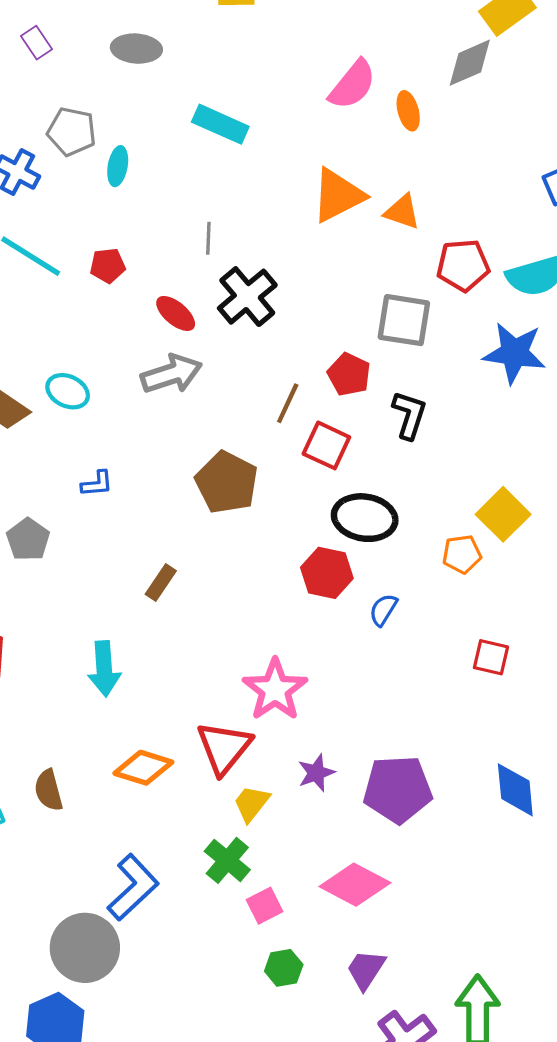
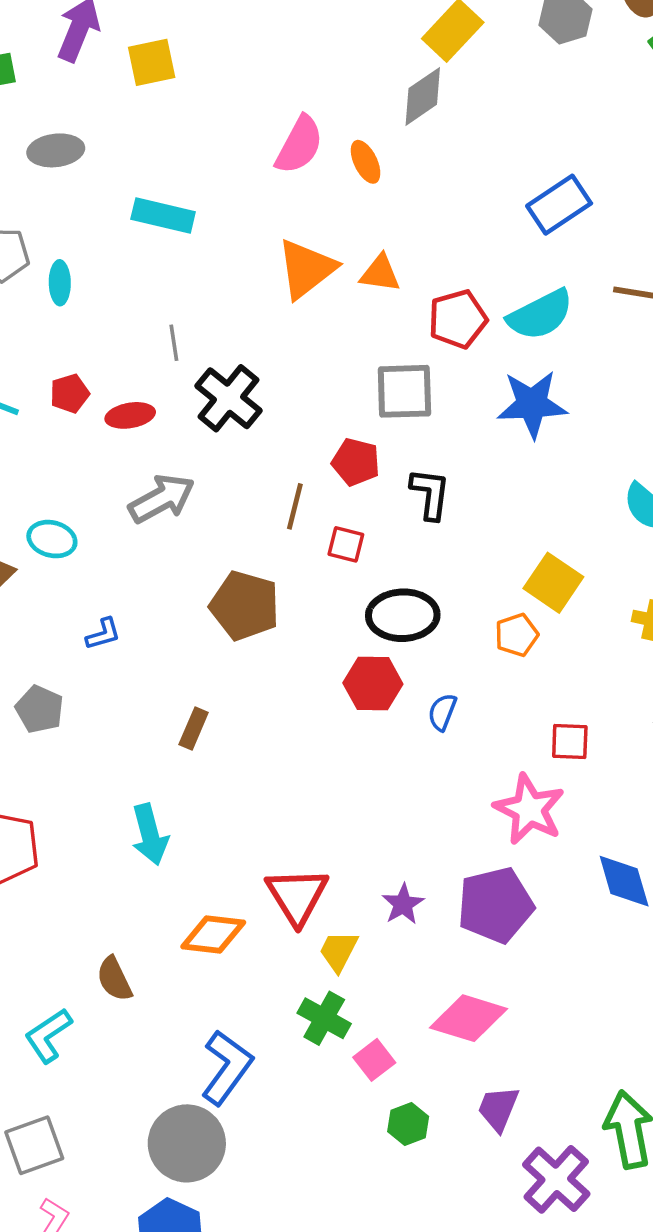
red ellipse: (176, 313) -> (130, 415), moved, turned -39
red square: (326, 445) -> (346, 544), size x0.7
pink star: (275, 690) -> (529, 809), moved

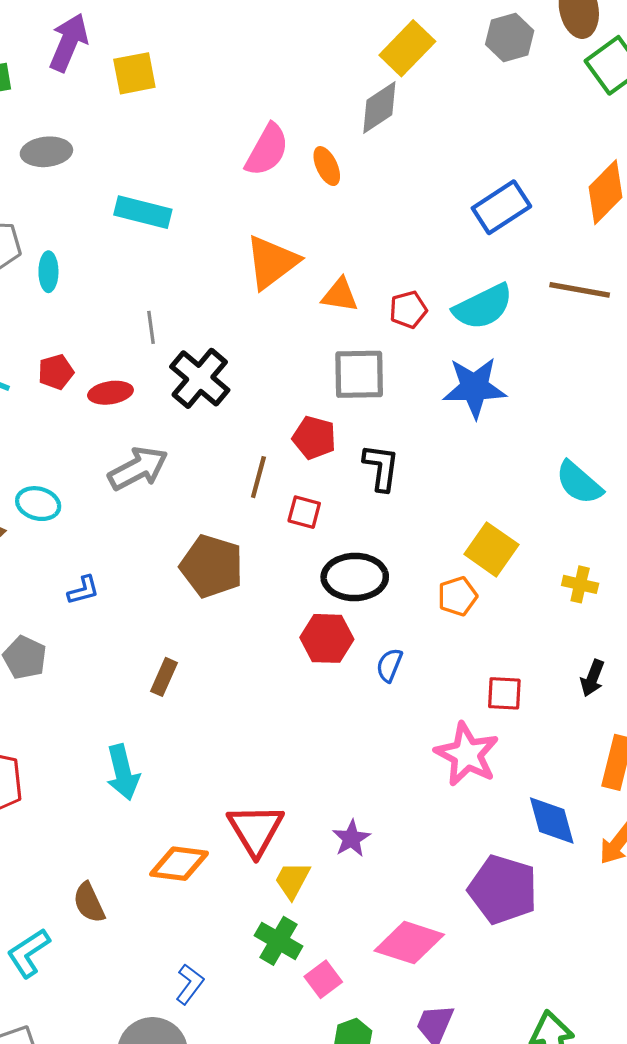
orange triangle: (380, 273) -> (340, 295), moved
red pentagon: (458, 319) -> (408, 310), size x0.7
purple pentagon: (495, 905) -> (503, 889), moved, turned 30
blue L-shape: (227, 1067) -> (190, 984), size x0.6

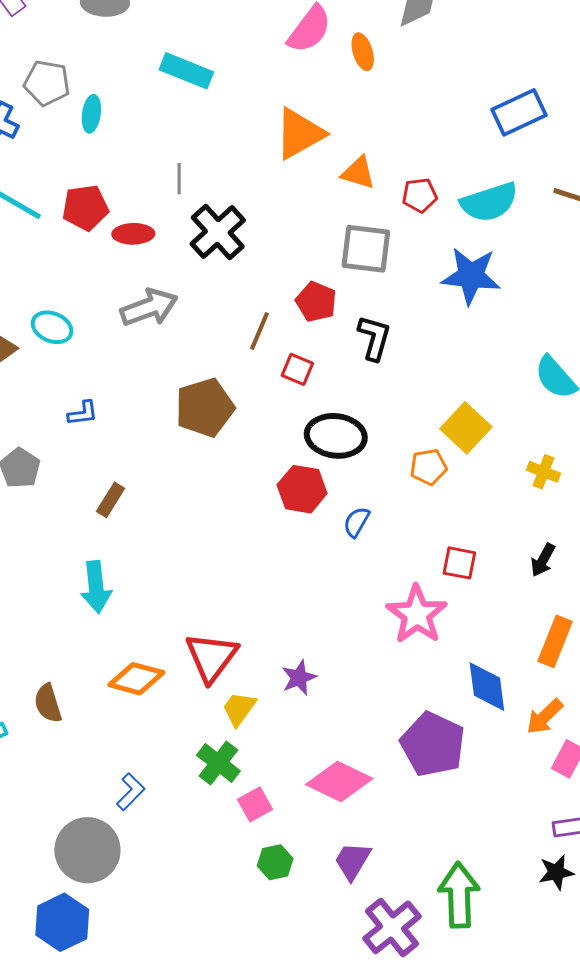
red pentagon: (56, 372) -> (85, 208), size x1.4
brown pentagon: (212, 566) -> (205, 408), turned 30
brown rectangle: (164, 677) -> (110, 500), moved

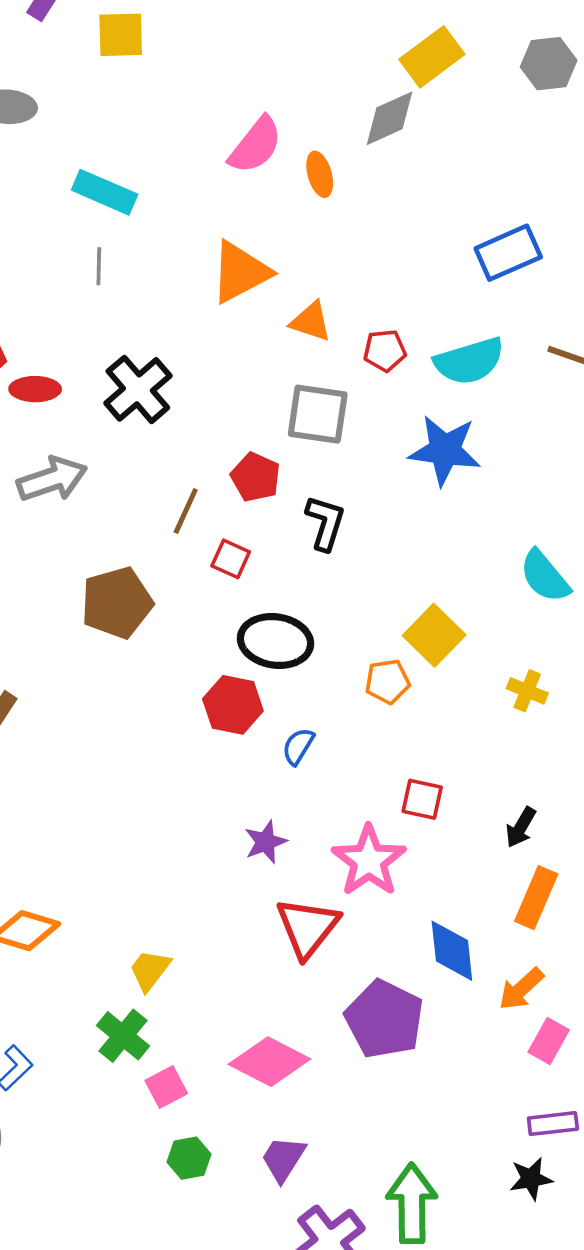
gray line: (179, 179) -> (99, 266), moved
black arrow: (543, 560) -> (521, 827), moved
red triangle: (211, 657) -> (308, 927), moved
purple star: (299, 678) -> (266, 842), moved

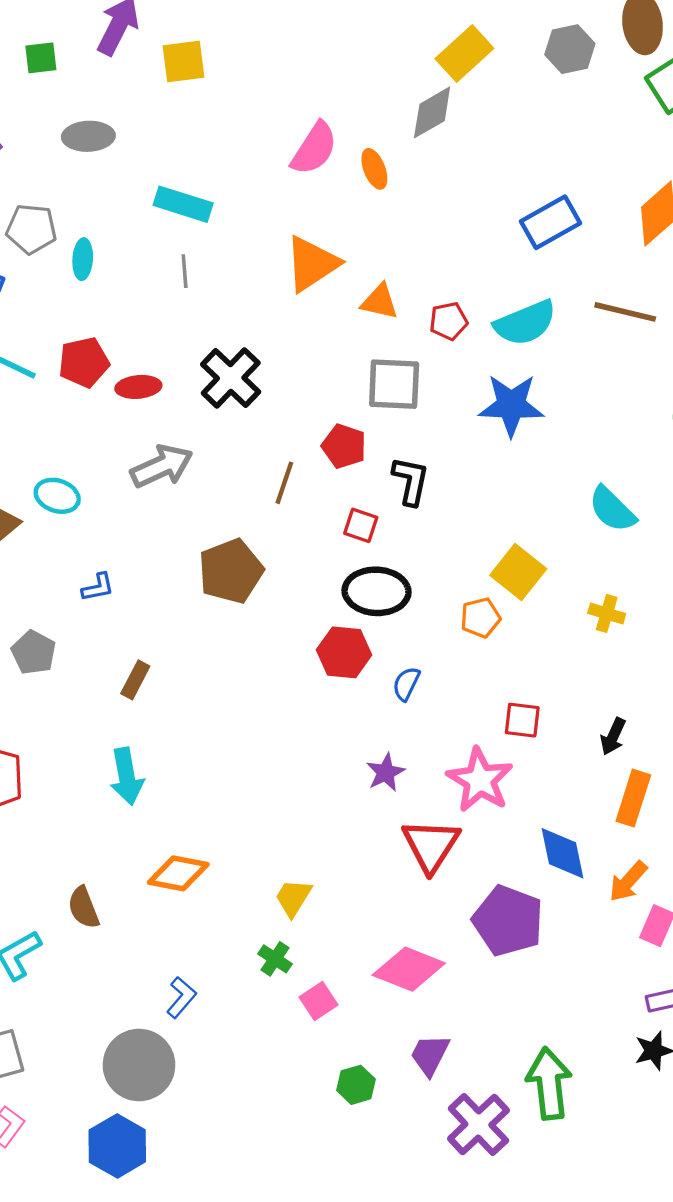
red square: (231, 559) -> (361, 525), moved
green cross: (123, 1036) -> (275, 959), size x0.7
green hexagon: (189, 1158) -> (356, 1085), moved

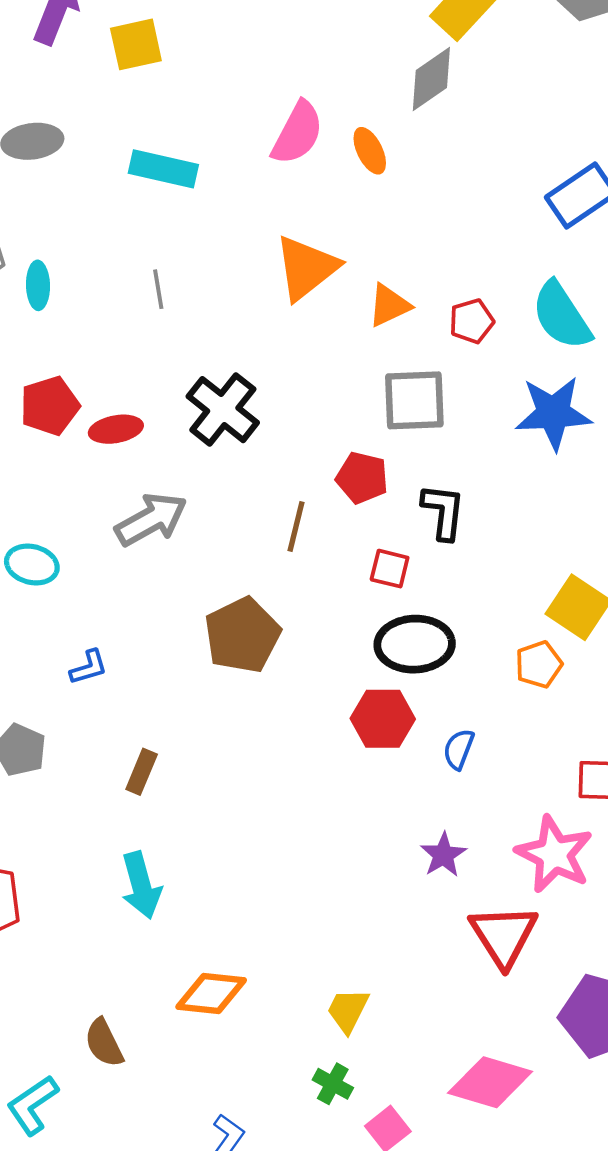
cyan rectangle: (183, 204) -> (163, 169), moved
orange triangle: (380, 302) -> (389, 305), turned -33
cyan semicircle: (525, 323) -> (561, 316), turned 84

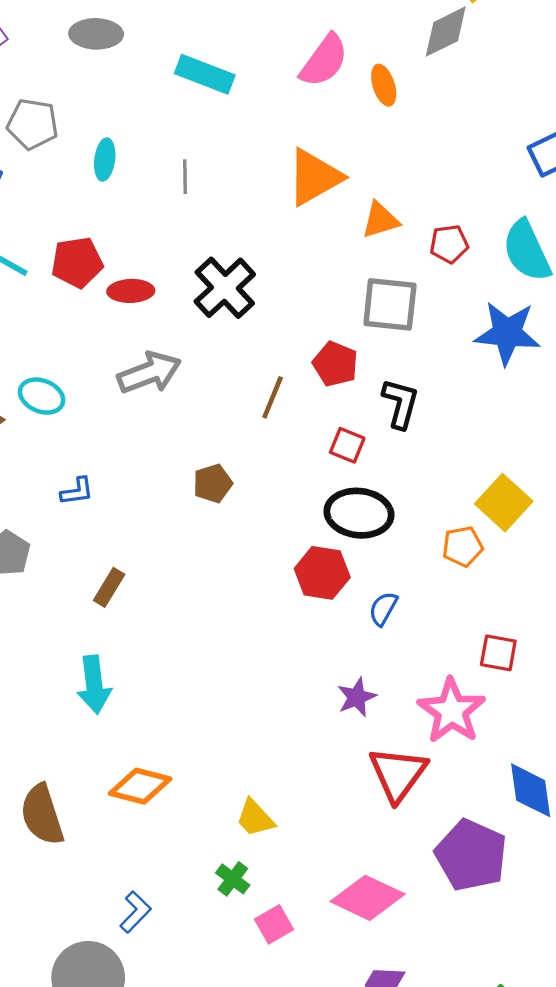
cyan ellipse: (38, 285) -> (105, 160), moved
brown pentagon: (242, 635) -> (213, 483), size x0.6
yellow trapezoid: (348, 1010) -> (255, 818), turned -78
brown semicircle: (104, 1043) -> (42, 815), size x1.4

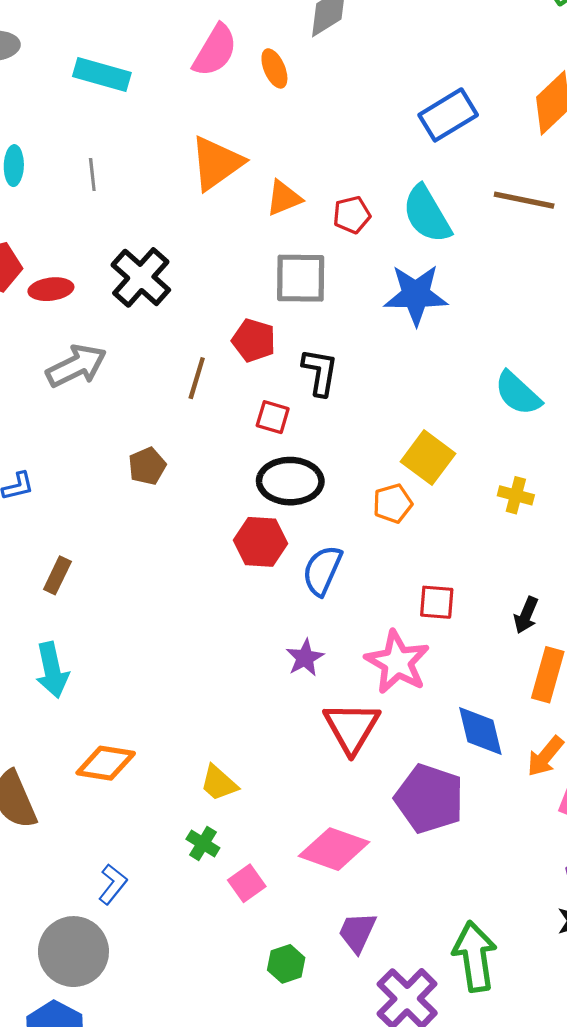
blue semicircle: (383, 609) -> (322, 570), size x1.5

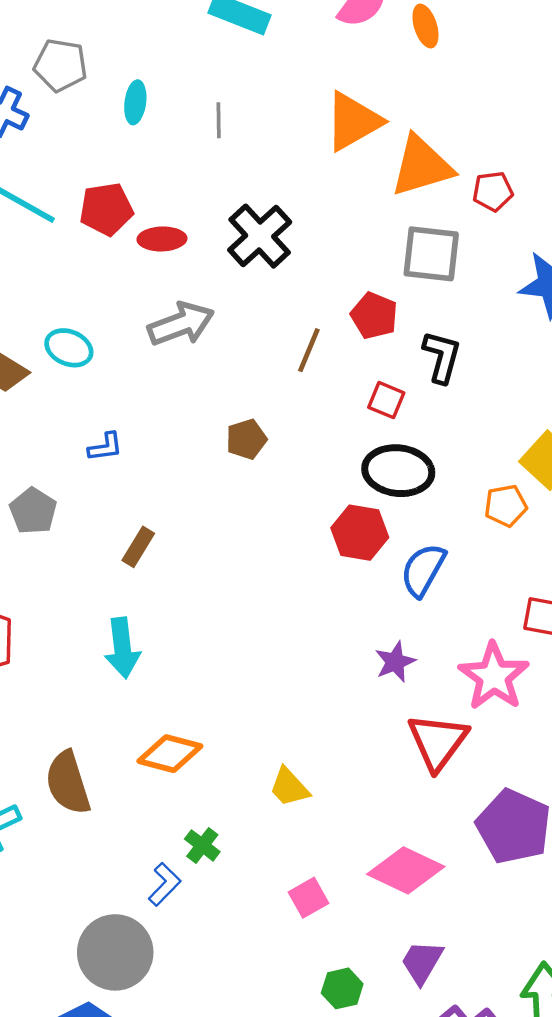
orange triangle: (284, 198) -> (422, 166), size x1.6
green cross: (203, 843) -> (202, 845), moved

